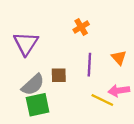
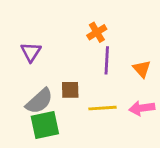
purple triangle: (26, 43) -> (31, 52), size x0.7
purple line: (89, 65) -> (107, 60), moved
yellow line: (102, 100) -> (102, 108), moved, turned -30

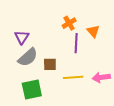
orange triangle: (142, 69) -> (93, 31), moved
gray semicircle: (39, 101) -> (28, 57), moved

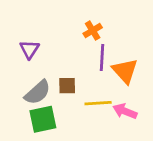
orange triangle: (93, 31) -> (125, 71), moved, size x1.5
gray semicircle: (28, 57) -> (38, 92), moved
pink arrow: (101, 77) -> (125, 111), moved, turned 30

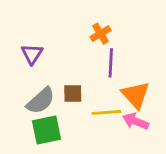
orange triangle: (125, 71) -> (136, 95), moved

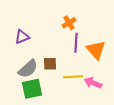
purple triangle: (32, 54) -> (22, 37), turned 35
orange triangle: (136, 95) -> (96, 50), moved

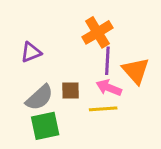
orange cross: (69, 23) -> (97, 32), size x1.5
pink arrow: (93, 83) -> (109, 88), moved

